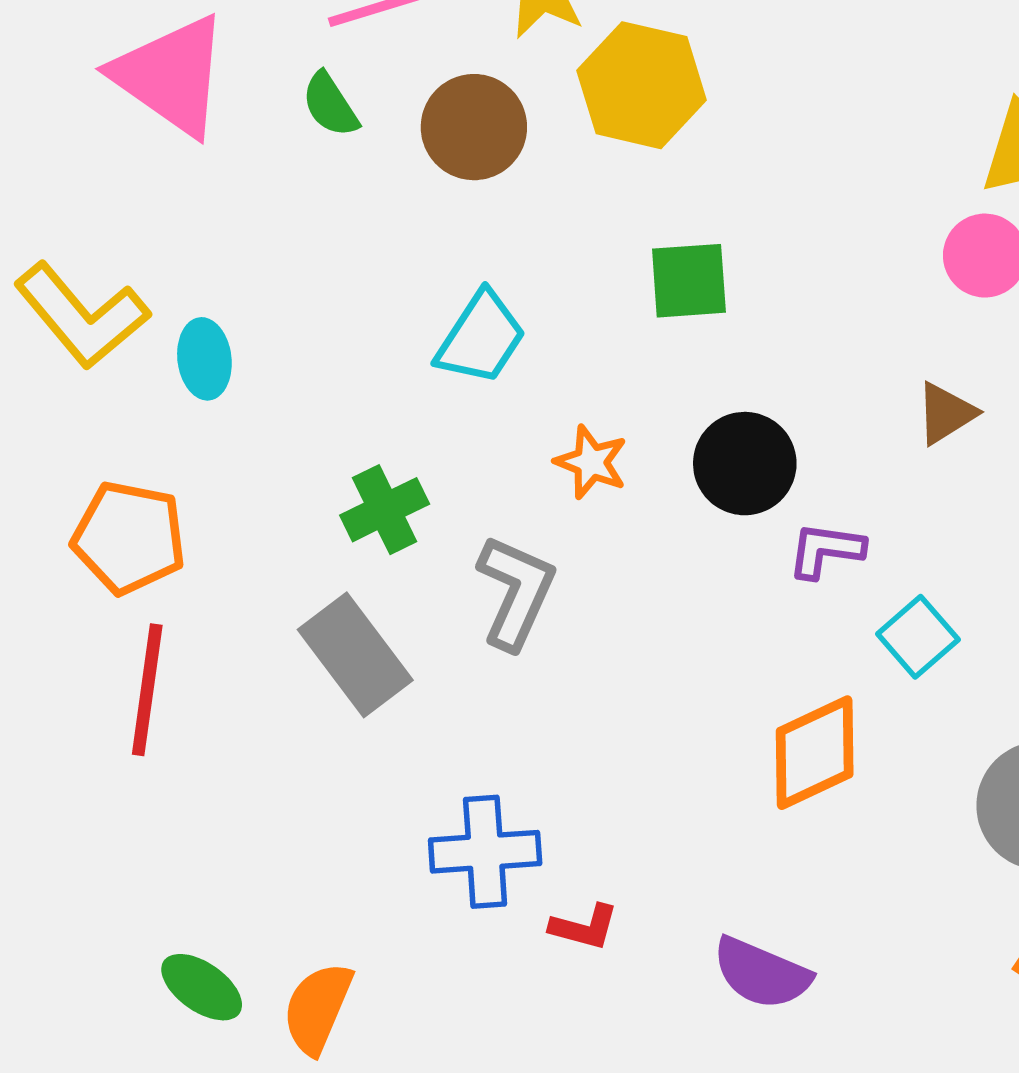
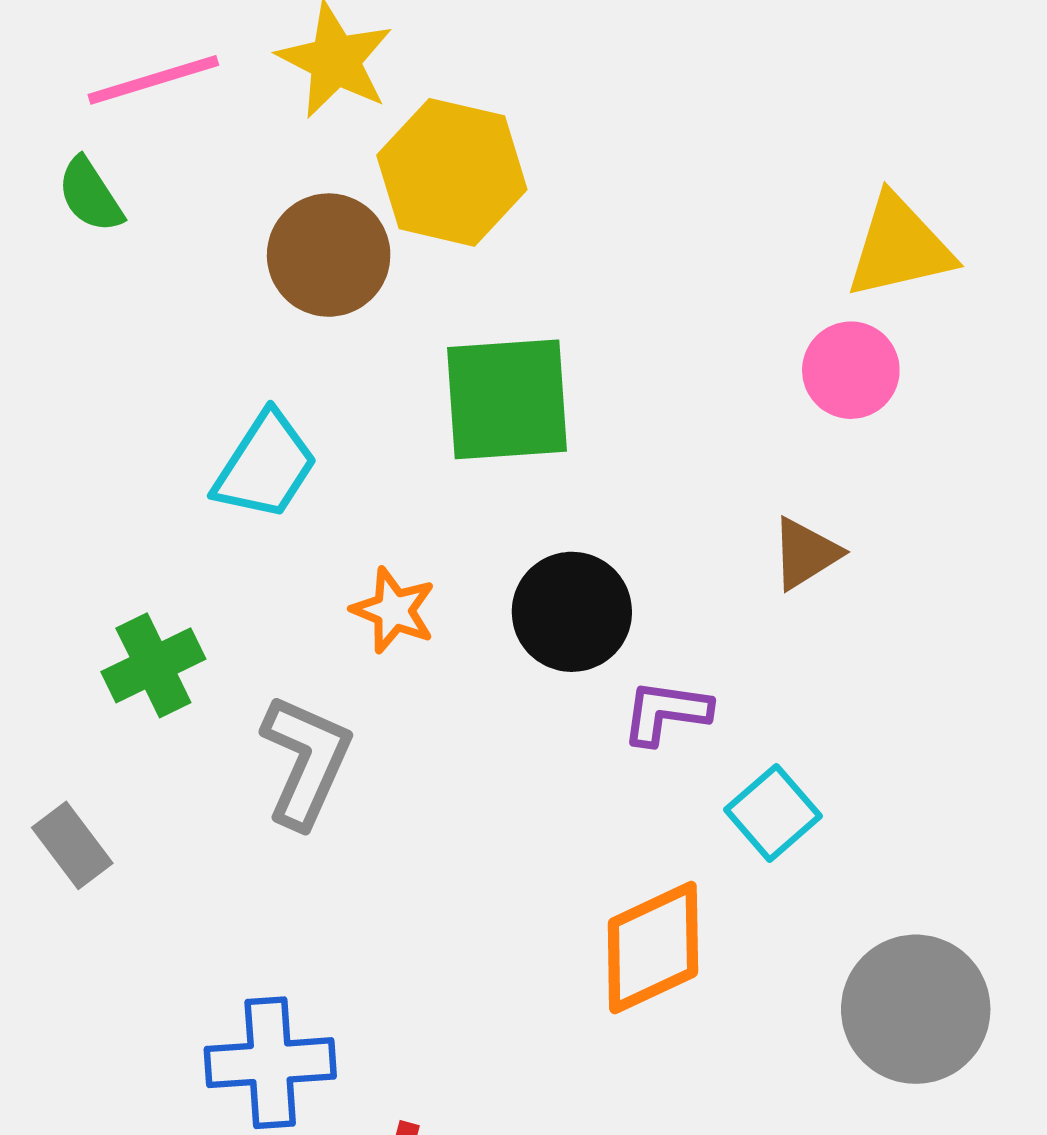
brown circle: (474, 127) -> (329, 255), moved
green square: (689, 281) -> (507, 399), size x1.4
gray rectangle: (355, 655) -> (72, 845), moved, size x0.6

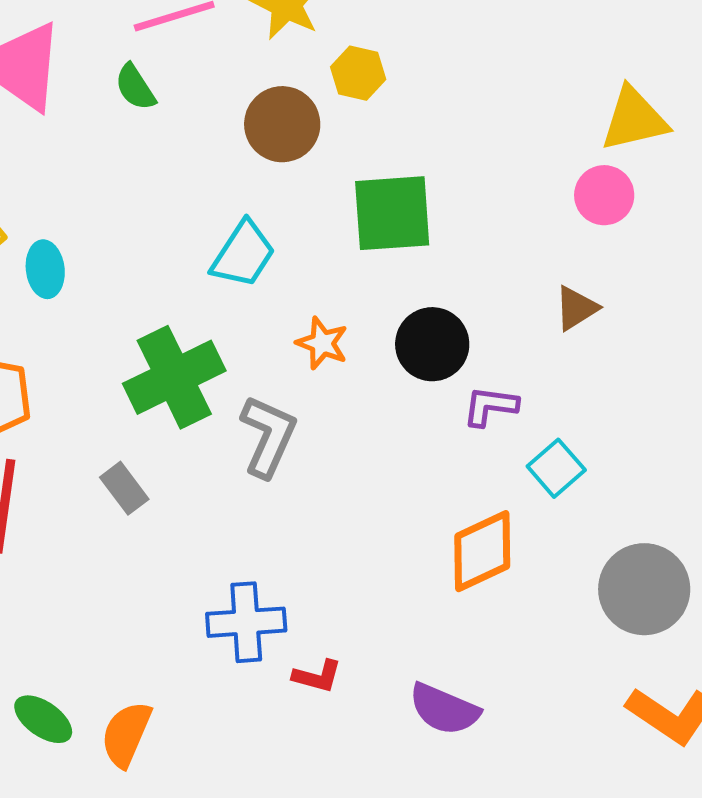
yellow hexagon: (452, 172) -> (358, 73), size x0.6
green cross: (153, 665) -> (174, 377), size x1.6

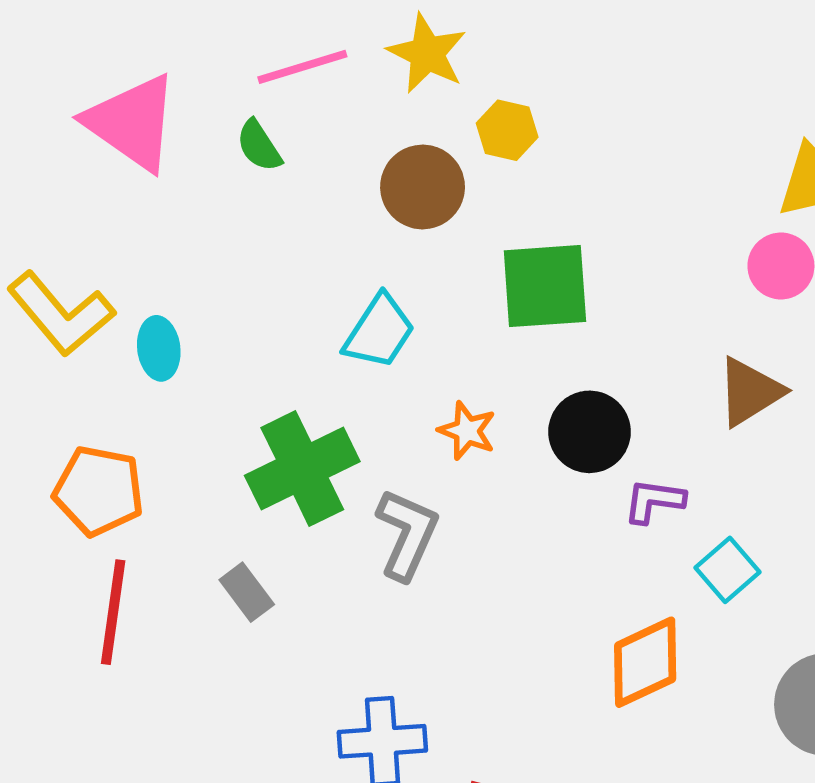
brown triangle: (576, 308) -> (750, 392), size x1.4

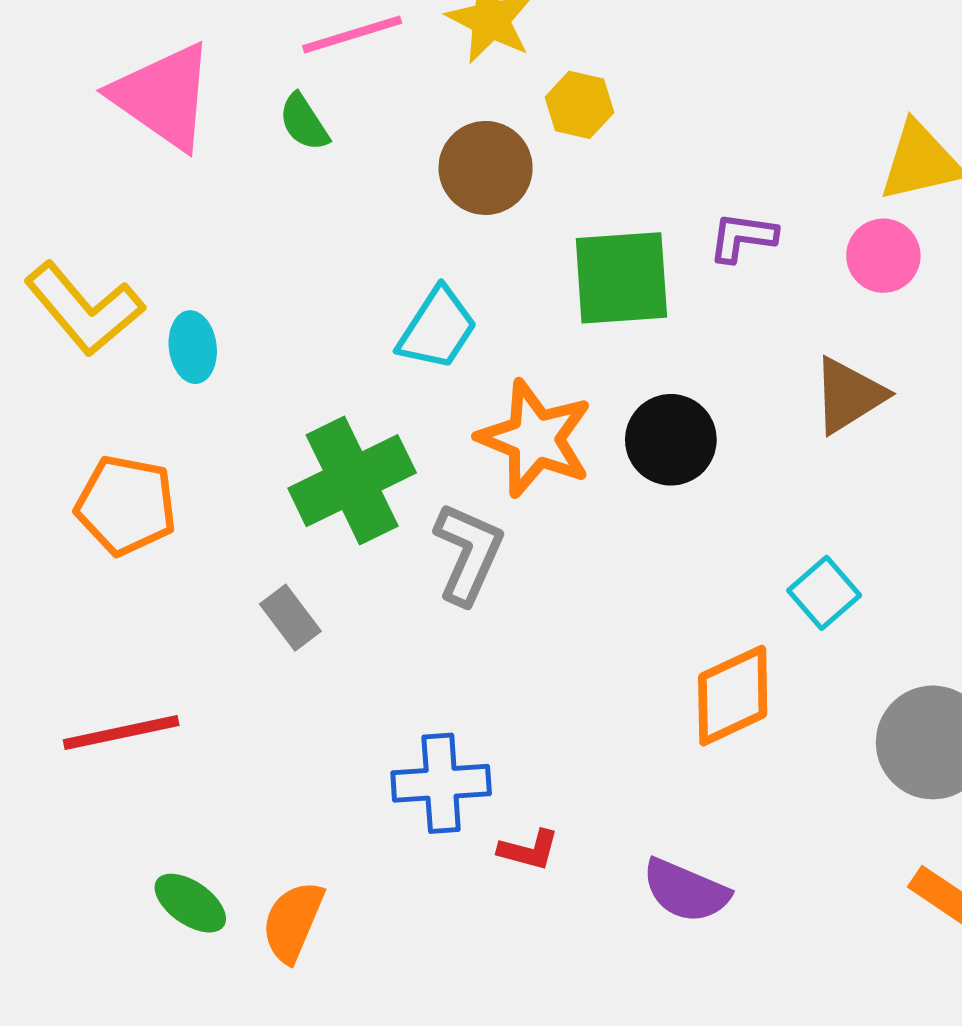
orange star: (467, 431) -> (535, 439), size x1.8
purple L-shape: (654, 501) -> (743, 237), moved
red line: (113, 612) -> (121, 733), moved, turned 70

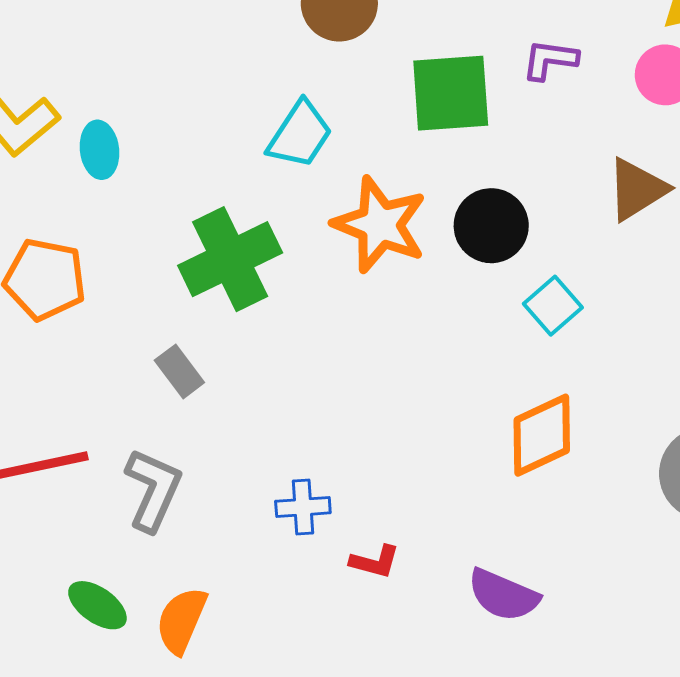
gray L-shape: (468, 553) -> (153, 490), moved
cyan square: (824, 593) -> (553, 306), moved
blue cross: (441, 783) -> (303, 507), size x0.7

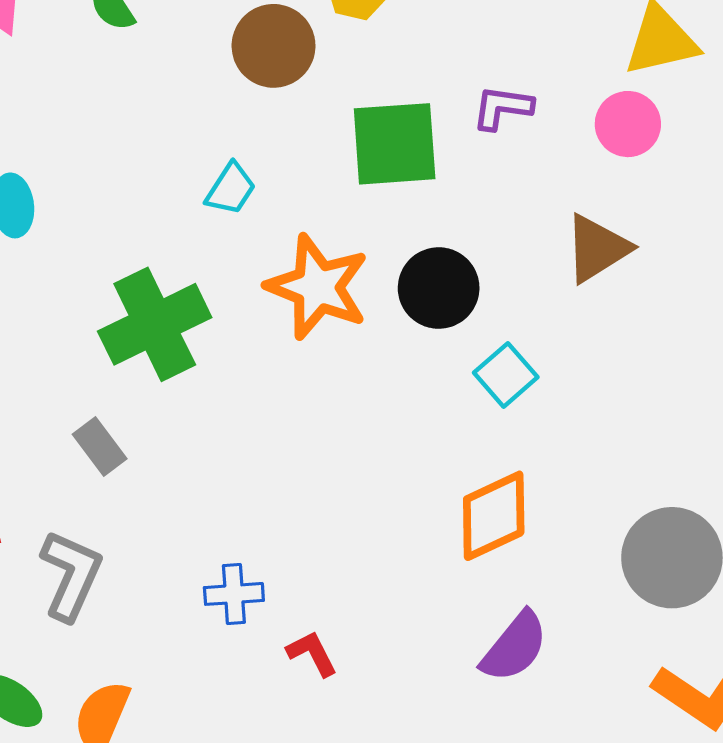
cyan trapezoid: (300, 135) -> (231, 189), size x0.7
red L-shape: (375, 562) -> (312, 653), turned -132
purple semicircle: (503, 595) -> (515, 647), moved, turned -74

